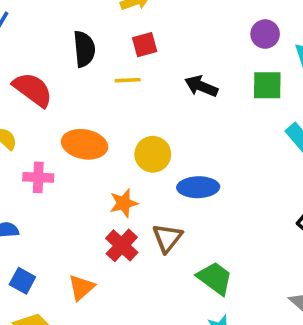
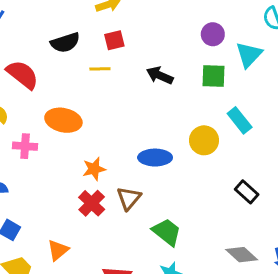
black semicircle: (84, 49) -> (65, 43), turned 76
yellow circle: (153, 154) -> (204, 140), moved
orange triangle: (81, 287) -> (58, 250), moved

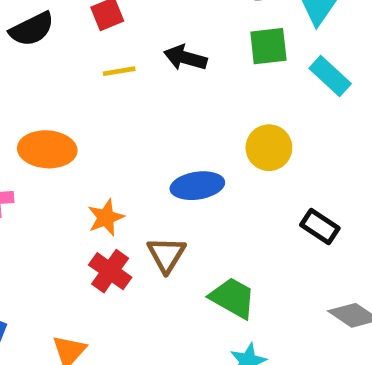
yellow line: (100, 69) -> (119, 71), moved
cyan rectangle: (240, 120) -> (330, 76), moved
black rectangle: (247, 192) -> (320, 227), moved

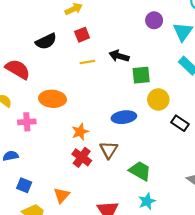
green square: (268, 46) -> (141, 75), moved
black rectangle: (320, 227) -> (180, 123), moved

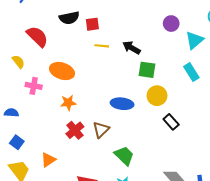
red square: (82, 35) -> (92, 24), moved
orange star: (80, 132) -> (68, 103), moved

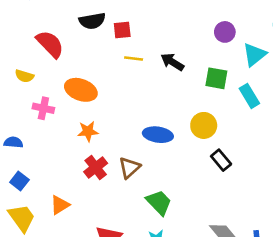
yellow semicircle: (18, 62) -> (24, 76), turned 144
green square: (147, 70) -> (216, 78), moved

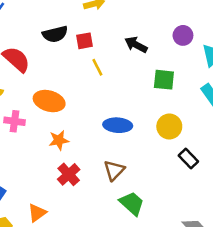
yellow line: (134, 59) -> (97, 67), turned 60
black arrow: (172, 62) -> (136, 45), moved
green square: (216, 78) -> (164, 80), moved
blue ellipse: (158, 135) -> (118, 125), moved
brown triangle: (129, 168) -> (114, 170), moved

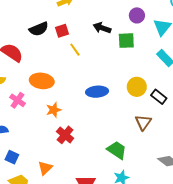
green square: (164, 80) -> (126, 41), moved
pink cross: (14, 121) -> (17, 100), turned 35
black rectangle: (188, 158) -> (159, 97), moved
brown triangle: (114, 170) -> (143, 122), moved

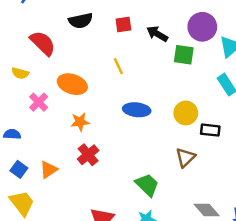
purple circle: (137, 15) -> (202, 27), size x1.5
red square: (62, 31) -> (123, 25), moved
yellow line: (75, 50) -> (118, 66), moved
black rectangle: (159, 97) -> (210, 130), turned -42
orange triangle: (45, 168) -> (48, 170), moved

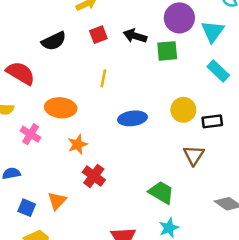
yellow line: (118, 66) -> (103, 78), turned 49

